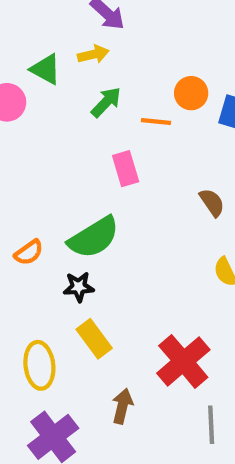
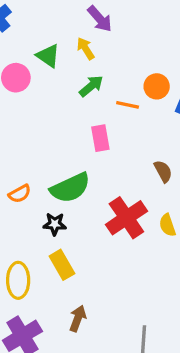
yellow arrow: (93, 54) -> (86, 49), turned -115
red cross: (183, 361) -> (126, 218), moved

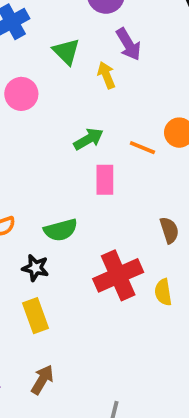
green triangle: (48, 56) -> (66, 52), moved
green arrow: (91, 86) -> (89, 139), moved
green semicircle: (70, 188) -> (61, 230), size x0.7

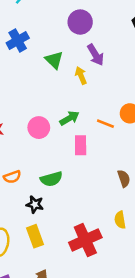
pink circle: (21, 94) -> (39, 128), moved
red cross: (118, 275) -> (85, 240), moved

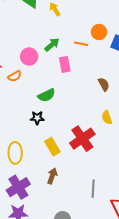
orange semicircle: (12, 177) -> (15, 76), moved
yellow rectangle: (35, 236) -> (52, 147), moved

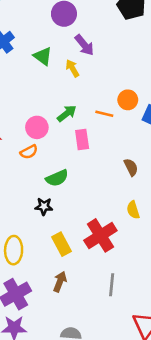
orange semicircle: (15, 76) -> (29, 152), moved
gray line: (93, 189) -> (112, 285), moved

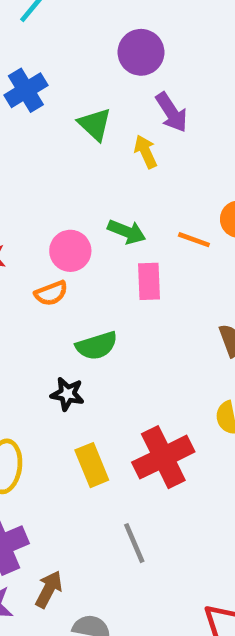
green arrow: (67, 113) -> (127, 232), turned 54
brown arrow: (60, 282) -> (49, 589), moved
gray line: (112, 285) -> (134, 543), moved, turned -35

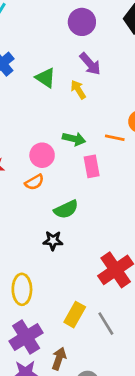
purple circle: (141, 52) -> (82, 22), moved
yellow rectangle: (92, 465) -> (75, 315), moved, turned 60

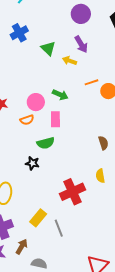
yellow arrow: (78, 90) -> (70, 61), turned -48
orange line: (115, 138) -> (91, 82), moved, turned -40
pink rectangle: (92, 166) -> (55, 119), moved

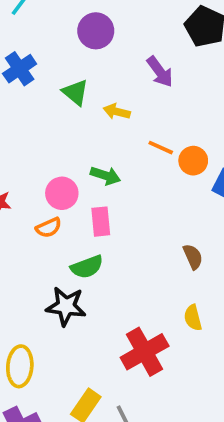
purple circle: (81, 14) -> (96, 31), moved
purple arrow: (81, 44) -> (160, 72), moved
orange line: (91, 82) -> (161, 148), turned 48
black star: (32, 163) -> (66, 306), size x1.5

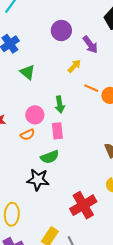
purple circle: (96, 31) -> (61, 31), moved
green triangle: (75, 92) -> (27, 72), moved
yellow arrow: (117, 112) -> (74, 66), moved, turned 120
green arrow: (105, 176) -> (60, 105), turned 63

